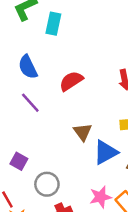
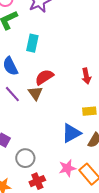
cyan rectangle: (53, 24) -> (32, 43), moved
brown triangle: (83, 132) -> (35, 93), moved

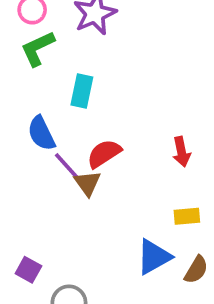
purple line: (12, 94) -> (67, 167), moved

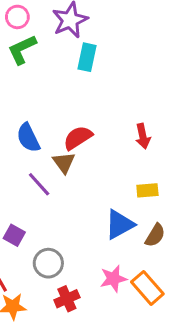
cyan rectangle: (82, 91) -> (87, 57), moved
blue semicircle: (41, 133) -> (28, 138), moved
purple line: (67, 167) -> (39, 184), moved

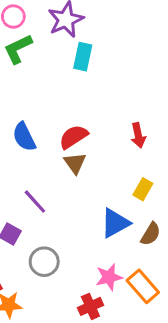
brown triangle: (64, 163) -> (75, 163), moved
purple line: (39, 184) -> (35, 202), moved
yellow rectangle: (147, 190) -> (143, 189), turned -55
red cross: (67, 299) -> (90, 306), moved

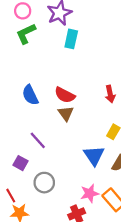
red semicircle: (73, 137) -> (65, 95), turned -120
blue triangle: (115, 223) -> (94, 156), turned -35

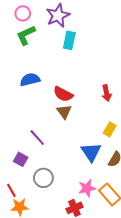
blue semicircle: (30, 95) -> (30, 80), moved, turned 102

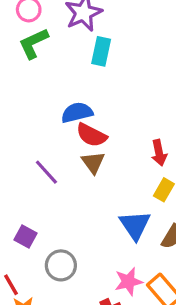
blue semicircle: (30, 80) -> (77, 113), moved
red arrow: (107, 93) -> (159, 153), moved
purple line: (37, 138) -> (46, 172), moved

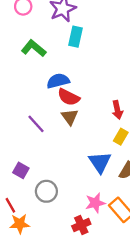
green L-shape: (34, 43) -> (34, 48), moved, turned 65

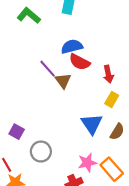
blue semicircle: (58, 81) -> (72, 46), moved
red semicircle: (69, 97) -> (80, 62), moved
purple line: (36, 124) -> (48, 69), moved

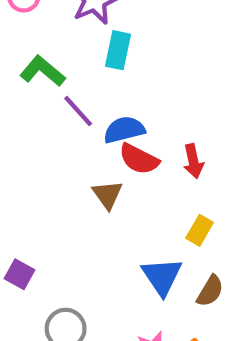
purple line: (48, 69) -> (78, 111), moved
red arrow: (108, 74) -> (193, 161), moved
purple square: (17, 132) -> (20, 274), moved

